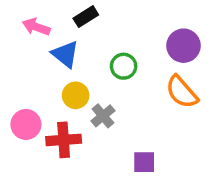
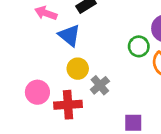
green circle: (124, 66) -> (139, 46), moved

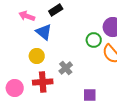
yellow circle: (78, 69) -> (37, 56), moved
pink circle: (37, 92) -> (15, 88), moved

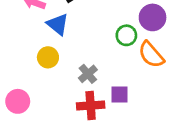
red cross: (43, 82) -> (91, 105), moved
purple square: (90, 95) -> (119, 94), moved

